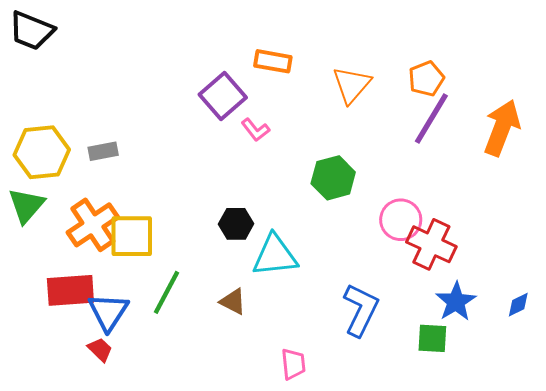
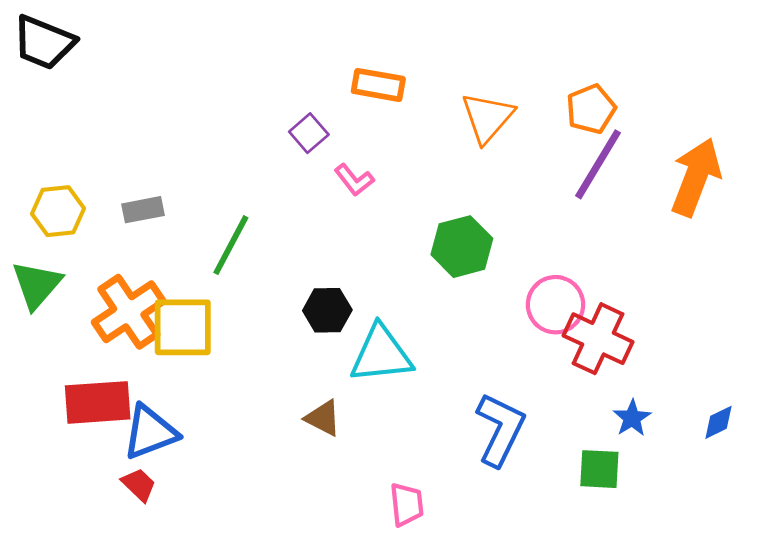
purple square: (223, 96) -> (309, 133), size x0.6
yellow hexagon: (42, 152) -> (58, 211), size x0.7
green line: (167, 292) -> (231, 245), moved
blue star: (456, 302) -> (632, 418), size x0.7
blue triangle: (108, 312) -> (150, 432), turned 36

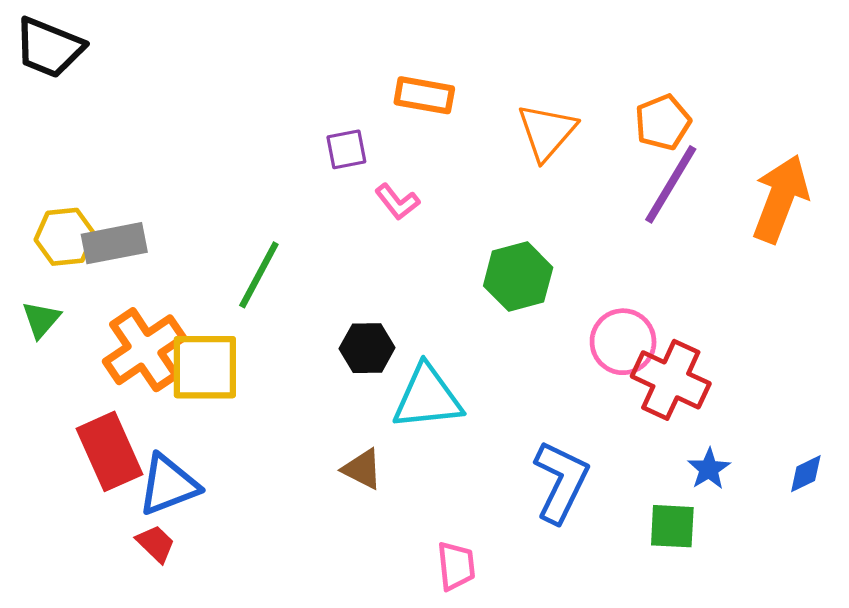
purple square: (309, 133) -> (346, 149), turned 30
gray rectangle: (143, 210) -> (114, 243), moved, size x1.4
green triangle: (37, 285) -> (41, 319), size x0.7
red rectangle: (98, 402) -> (109, 451), turned 70

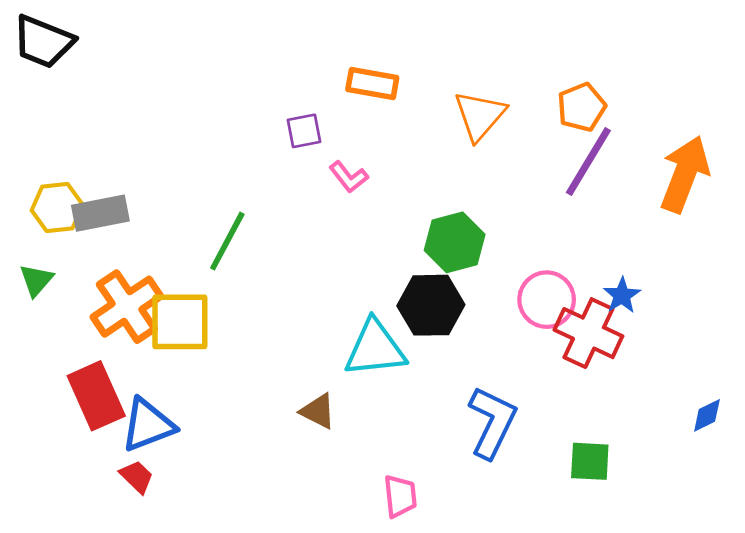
black hexagon: (367, 348) -> (431, 305), moved, size x1.4
blue star: (709, 469) -> (622, 295), moved

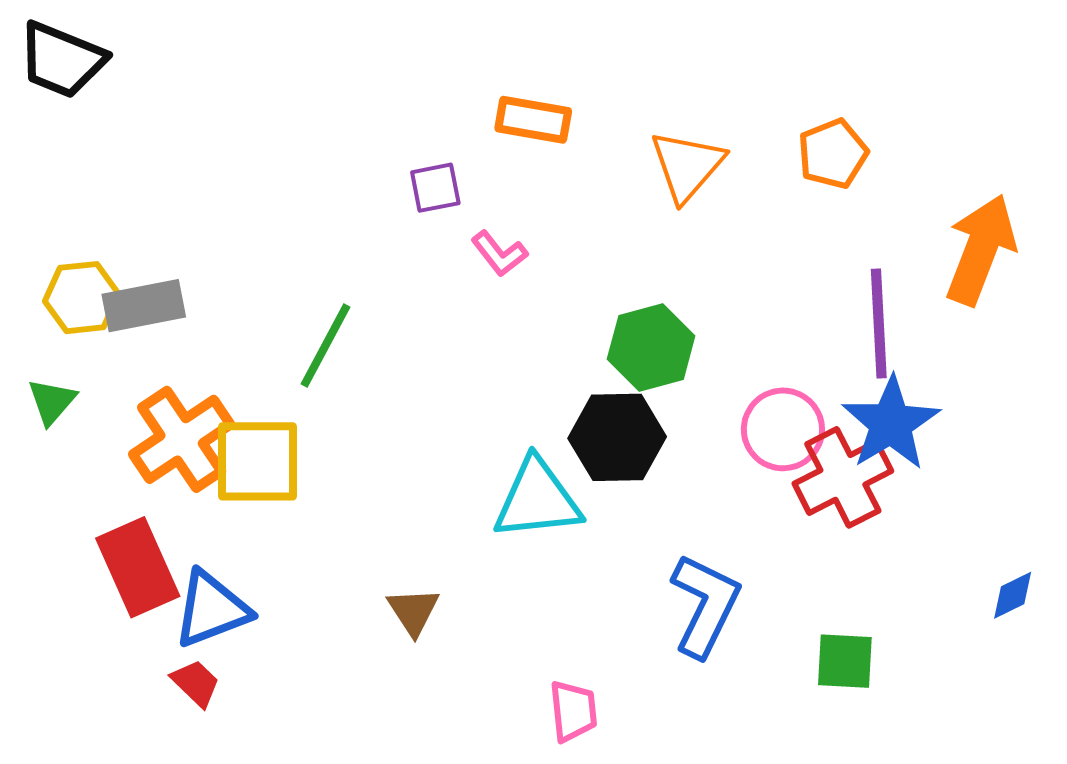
purple line: (588, 162) -> (879, 324), moved, turned -34
blue star: (622, 295) -> (891, 423), size x1.8
red cross: (588, 333) -> (843, 477), turned 38
brown triangle: (318, 411) -> (413, 611), moved, turned 30

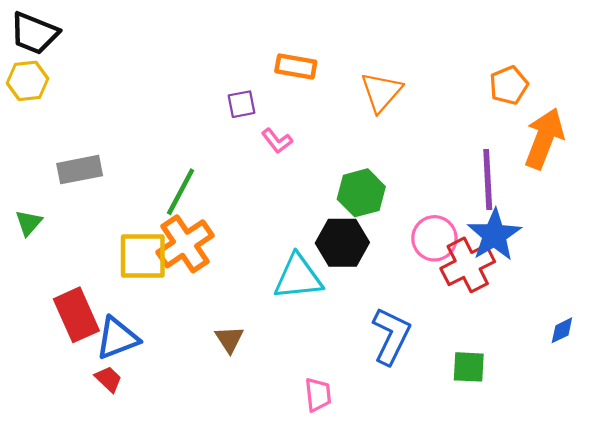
orange pentagon: (833, 154) -> (509, 85), moved
yellow hexagon: (82, 298) -> (28, 81), moved
orange cross: (182, 439) -> (185, 244), moved

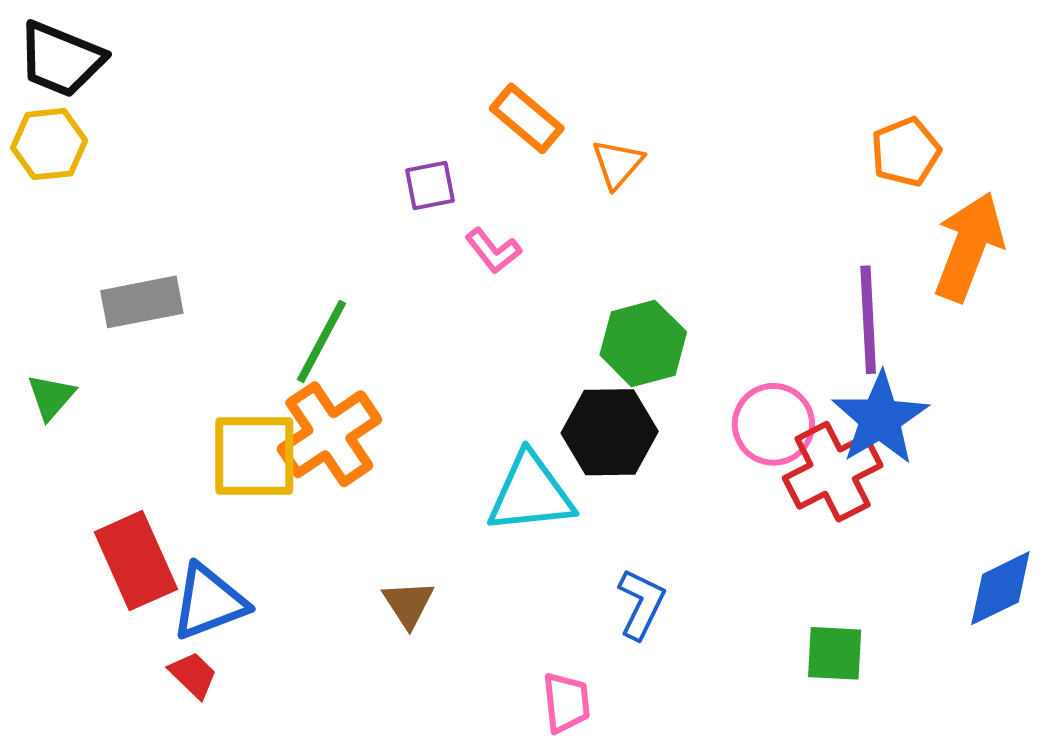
orange rectangle: (296, 66) -> (527, 118), turned 30
orange triangle: (381, 92) -> (618, 164), moved, size x0.7
blue diamond: (562, 330) -> (1000, 588), size x1.6
blue L-shape: (391, 336) -> (641, 604), moved, size x0.7

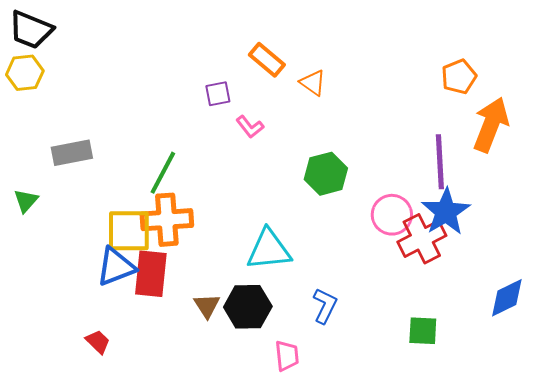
orange triangle: (618, 164) -> (313, 83), turned -36
black hexagon: (610, 432) -> (248, 307), moved
orange cross: (329, 434) -> (167, 220), turned 30
red rectangle: (136, 561) -> (151, 274), moved, turned 30
blue triangle: (209, 602) -> (116, 267), moved

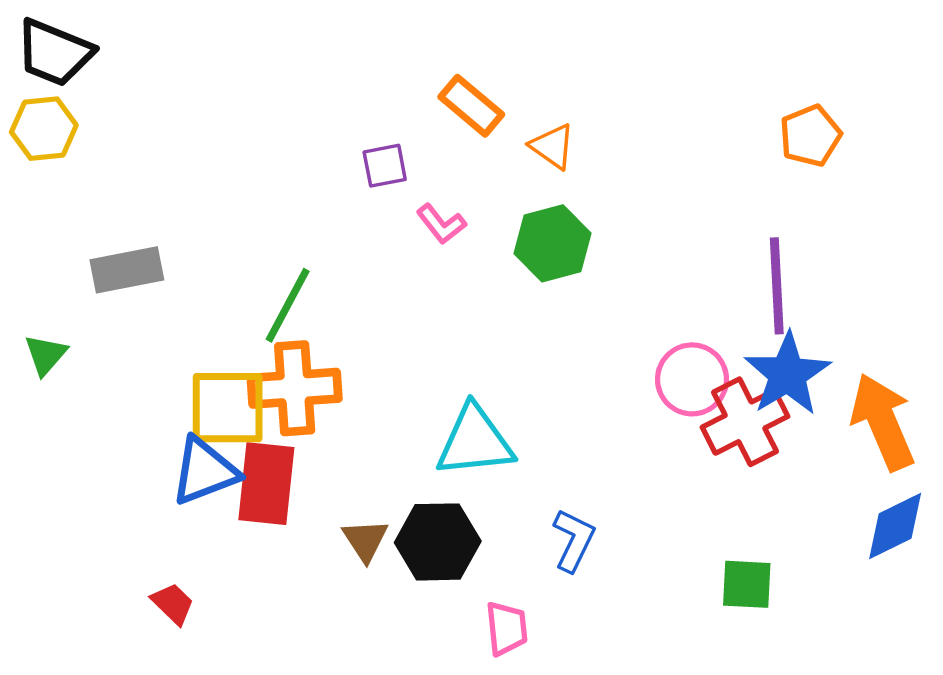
orange arrow: (491, 125) -> (883, 422), moved, turned -44
green hexagon: (326, 174) -> (552, 243), moved

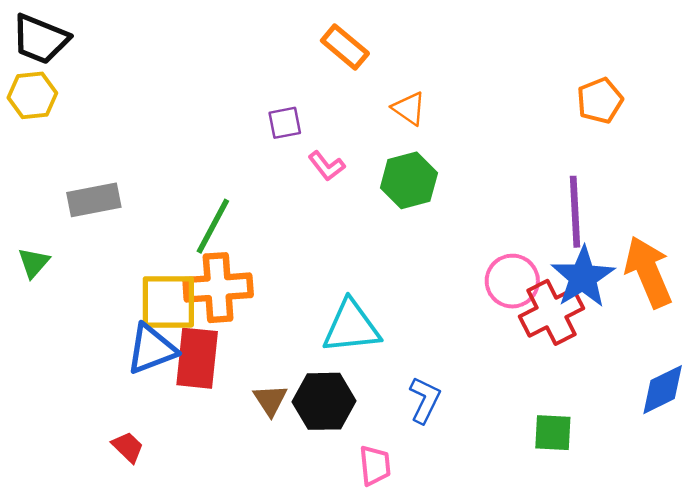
orange rectangle: (471, 106) -> (345, 47), moved
orange arrow: (883, 422) -> (648, 272), moved

